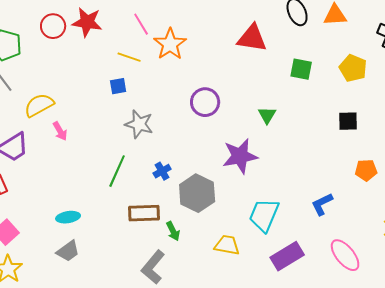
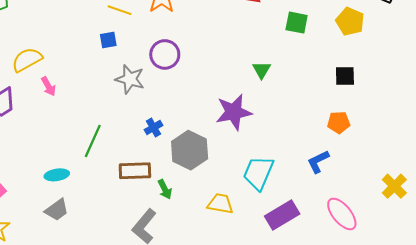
purple circle: (205, 102) -> (165, 54), moved
orange pentagon: (366, 170) -> (339, 122), moved
green line: (117, 171) -> (93, 141), moved

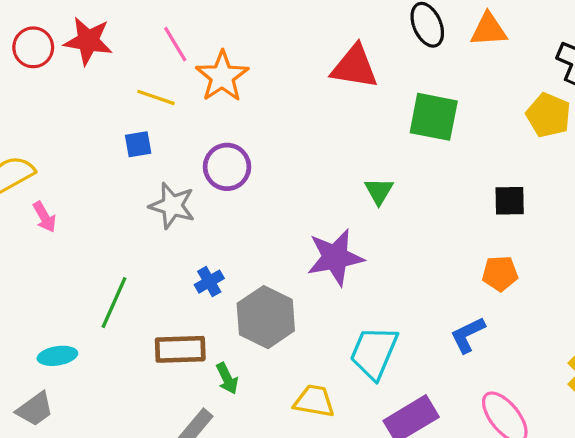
yellow pentagon: (350, 22) -> (548, 115), moved
green square: (297, 23) -> (434, 117), size x1.4
gray trapezoid: (57, 210) -> (35, 409), moved

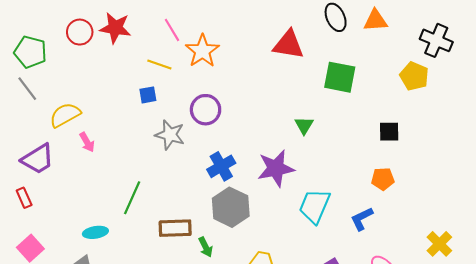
blue cross: (209, 282) -> (221, 166), moved, size x1.5
cyan trapezoid: (374, 353) -> (315, 206), moved

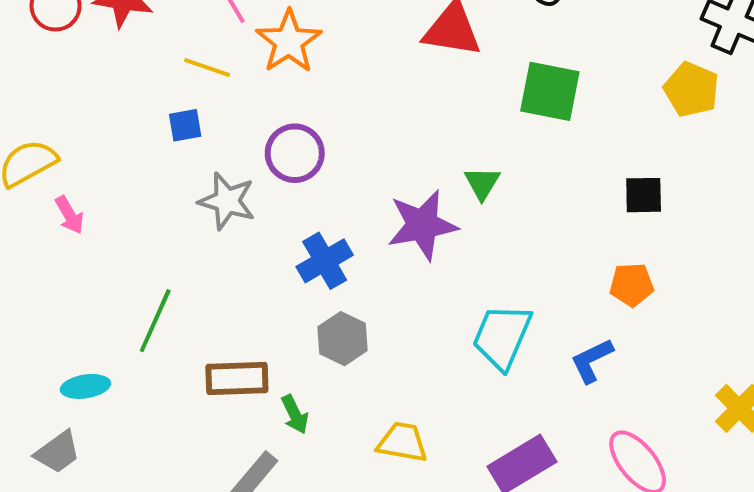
purple star: (276, 168) -> (422, 225), moved
gray hexagon: (231, 207) -> (343, 339), size x0.7

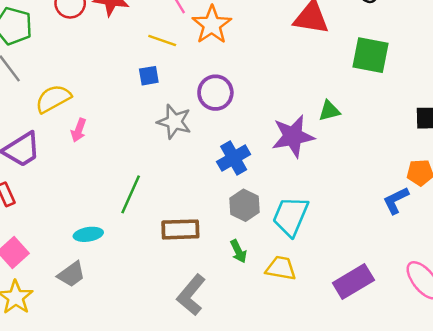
green triangle: (482, 183) -> (329, 111), turned 45
pink arrow: (69, 215) -> (79, 130), turned 50
cyan trapezoid: (502, 337) -> (291, 216), moved
blue L-shape: (592, 361) -> (396, 200), moved
green arrow: (295, 414) -> (238, 251), moved

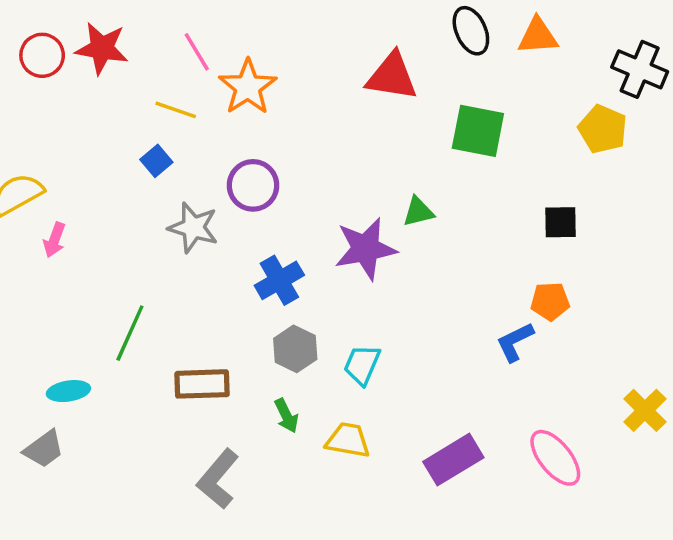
blue square: (149, 76) -> (156, 161), turned -30
cyan trapezoid: (291, 216) -> (362, 365), size x0.7

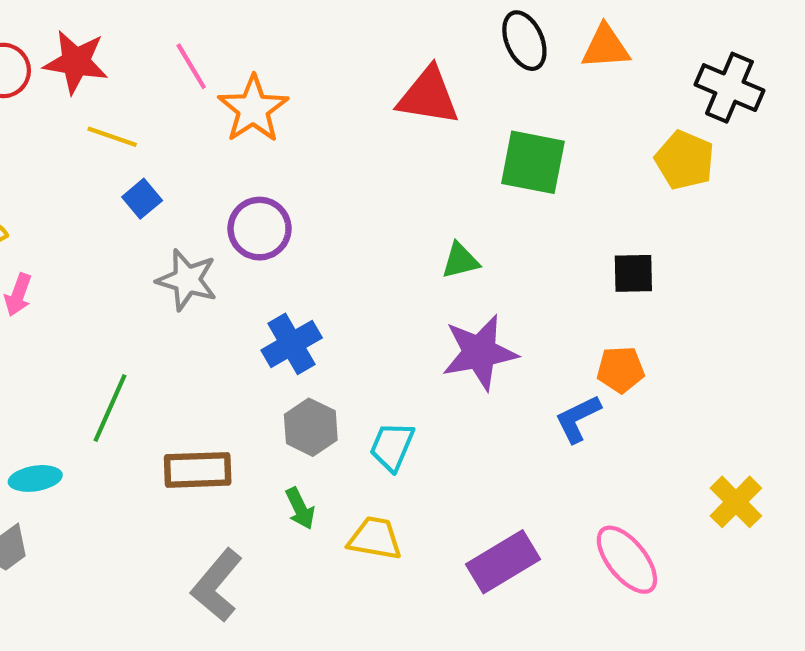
yellow line: (176, 110) -> (112, 137), moved
purple star: (365, 249) -> (480, 352), moved

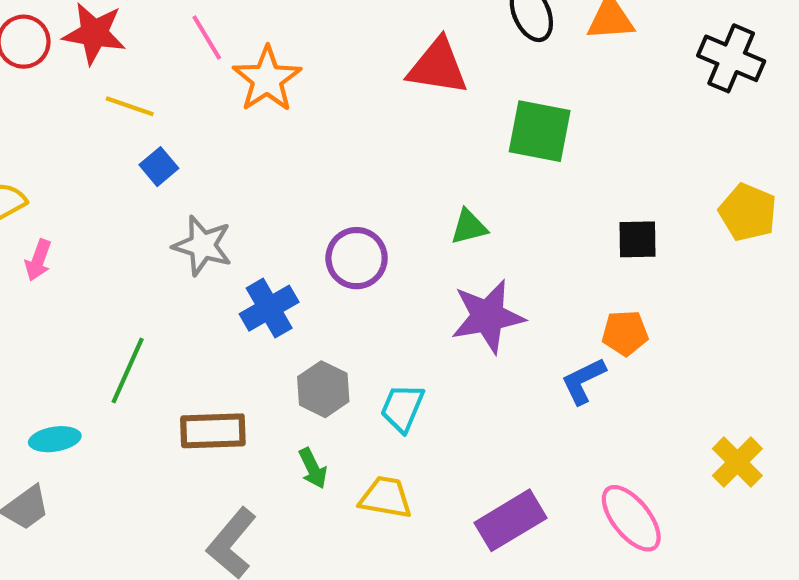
yellow pentagon: (685, 160) -> (748, 212), moved
purple circle: (260, 229) -> (357, 258), moved
blue cross: (292, 344) -> (269, 308), moved

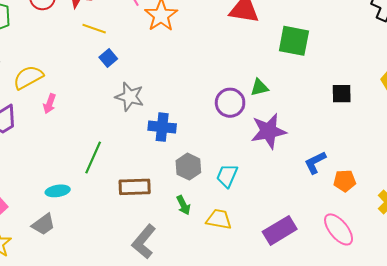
purple circle: (357, 258) -> (230, 103), moved
blue cross: (269, 308) -> (162, 127), turned 36
orange pentagon: (625, 333) -> (345, 181), moved

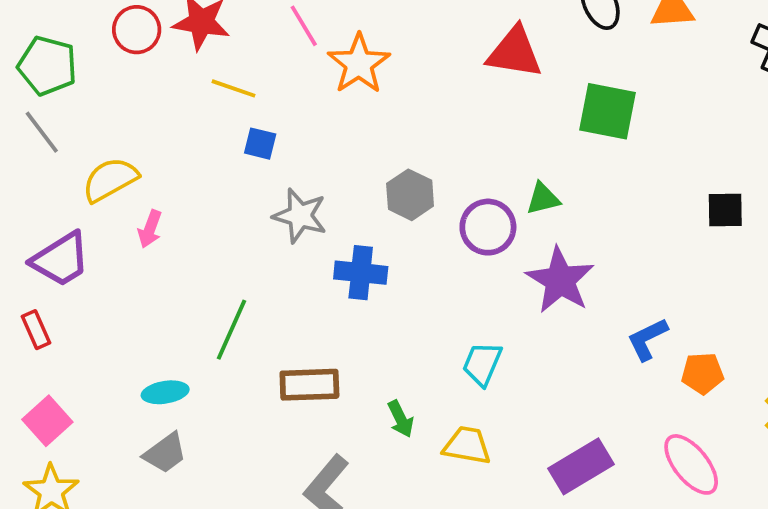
blue square: (108, 58) -> (260, 144), turned -36
black square: (342, 94) -> (725, 210), moved
purple star: (269, 131) -> (560, 280), turned -30
gray hexagon: (188, 167) -> (410, 195), moved
gray trapezoid: (43, 224) -> (165, 453), moved

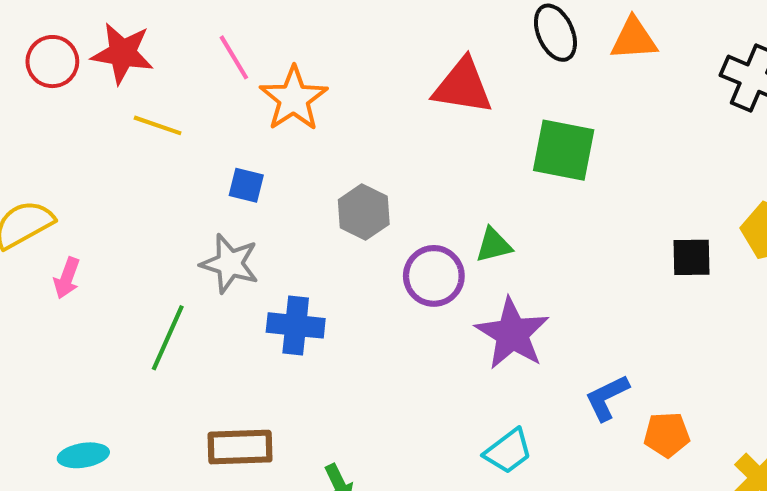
blue square: (260, 144) -> (246, 185), moved
gray hexagon: (410, 195) -> (364, 212), moved
green line: (232, 330) -> (168, 338), moved
cyan trapezoid: (482, 364) -> (508, 451), moved, turned -150

